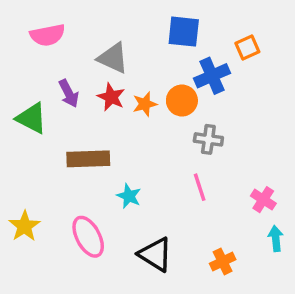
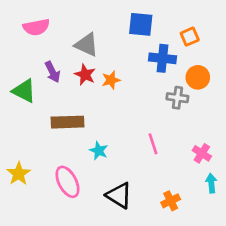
blue cross: (212, 76) -> (162, 58), turned 30
orange circle: (182, 101) -> (198, 77), moved
gray cross: (208, 139) -> (177, 98), moved

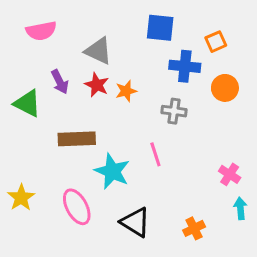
gray cross: (177, 98) -> (174, 111), moved
pink line: (153, 144) -> (155, 154), moved
cyan star: (99, 151) -> (112, 171), size x1.6

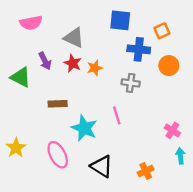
brown rectangle: (77, 139) -> (58, 104), size x0.7

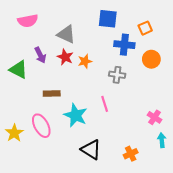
pink ellipse: (58, 155) -> (41, 126), moved

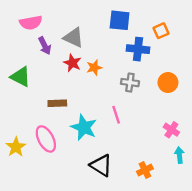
purple arrow: (40, 55) -> (45, 46), moved
orange circle: (151, 59) -> (168, 83), moved

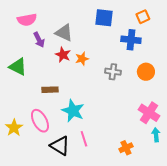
orange square: (161, 31) -> (143, 17), moved
blue cross: (138, 49) -> (131, 40), moved
pink line: (116, 115) -> (84, 139), moved
pink cross: (171, 130) -> (149, 113), size x1.5
black triangle: (101, 165) -> (60, 146), moved

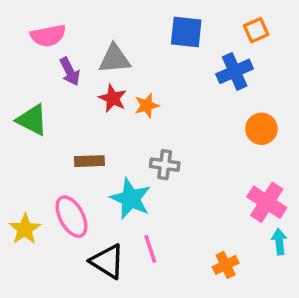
gray triangle: (64, 33) -> (114, 59), turned -30
blue cross: (131, 40) -> (235, 71), turned -30
gray cross: (113, 72) -> (165, 165), moved

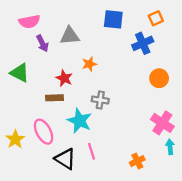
red star: (113, 98) -> (64, 78), moved

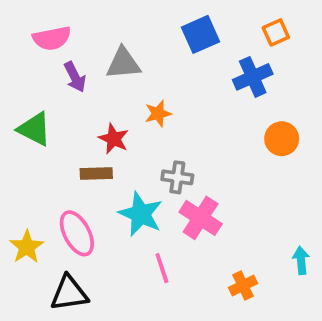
blue square: (113, 19) -> (201, 34), turned -30
pink cross: (162, 123) -> (201, 218), moved
black triangle: (65, 159) -> (69, 293), moved, turned -40

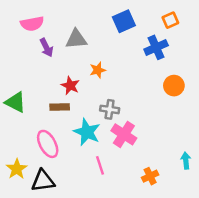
green triangle: (34, 129) -> (15, 102), moved
yellow star: (27, 247) -> (17, 169), moved

